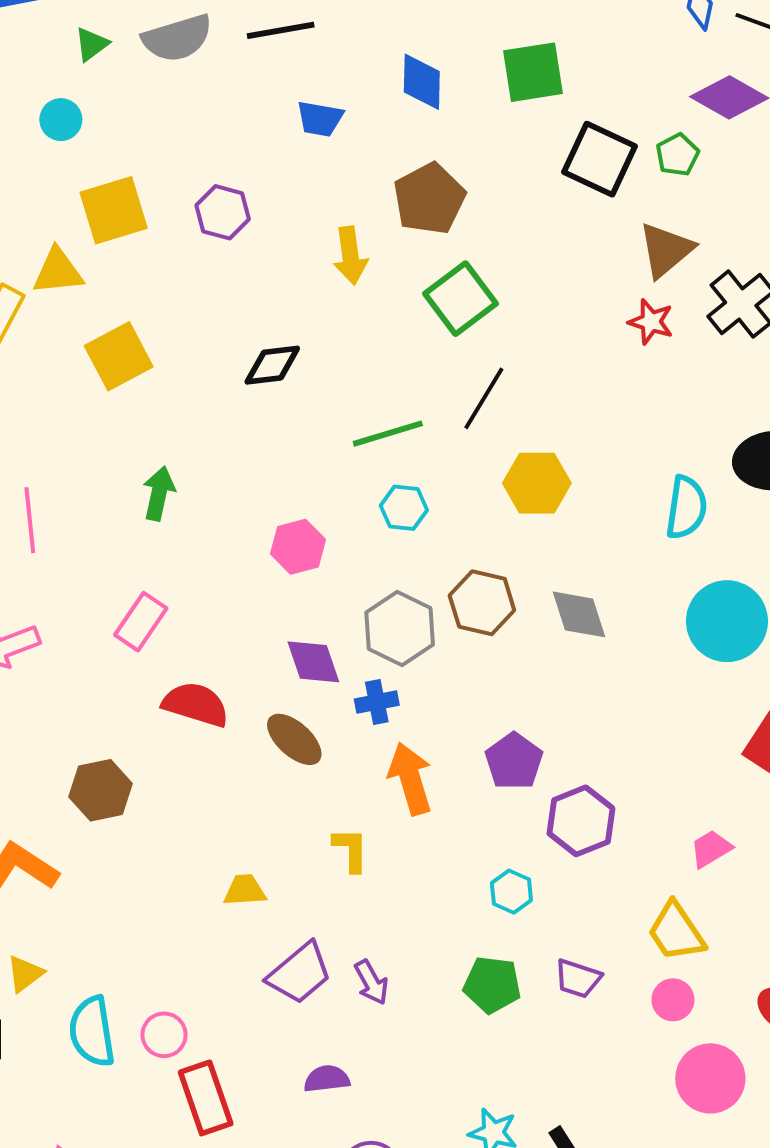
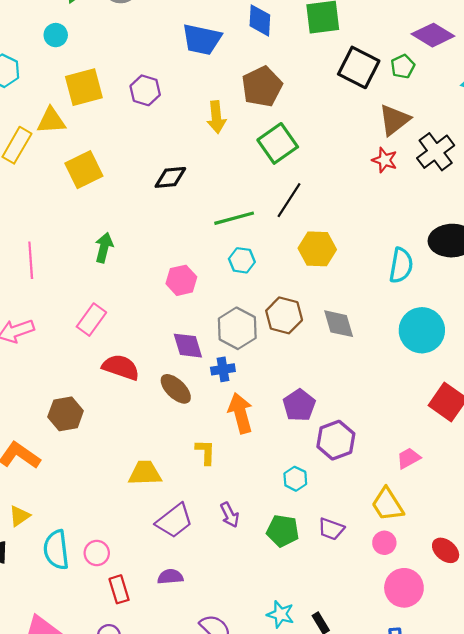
blue trapezoid: (320, 119) -> (202, 39), size x1.5
yellow trapezoid: (245, 890) -> (145, 473), size x1.4
purple arrow: (371, 982) -> (230, 515), moved
purple semicircle: (327, 1079) -> (170, 577), moved
red rectangle: (206, 1098) -> (119, 589), size x0.7

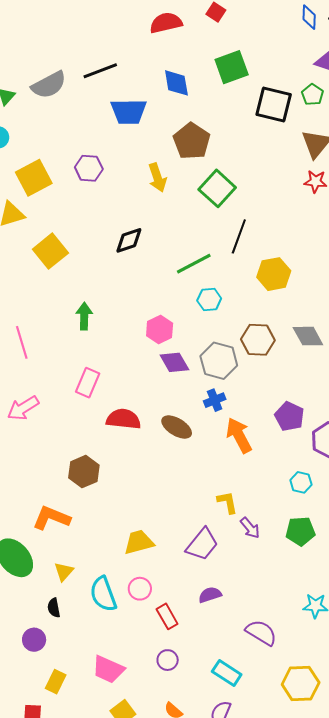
purple diamond: (188, 346) -> (174, 362), moved
yellow L-shape: (205, 452) -> (227, 502), moved
yellow trapezoid: (145, 473) -> (139, 542), moved

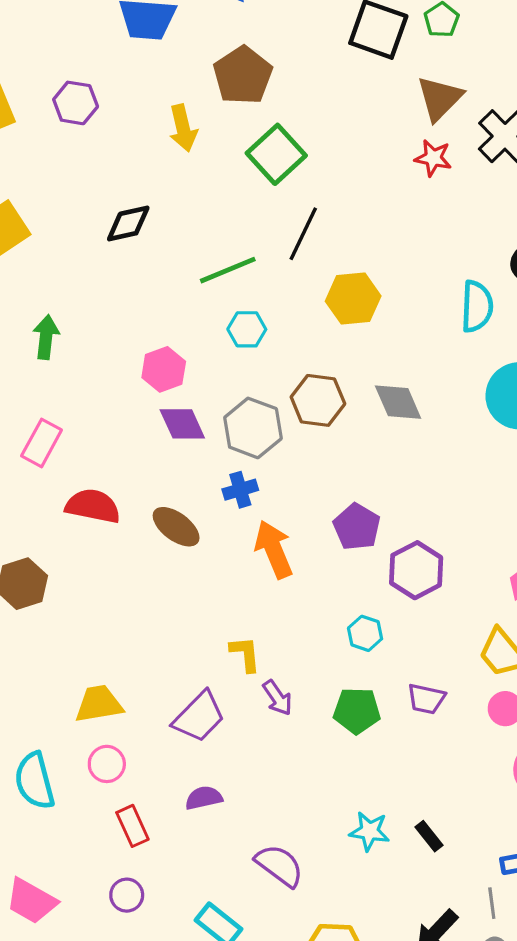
pink circle: (140, 589) -> (107, 764), moved

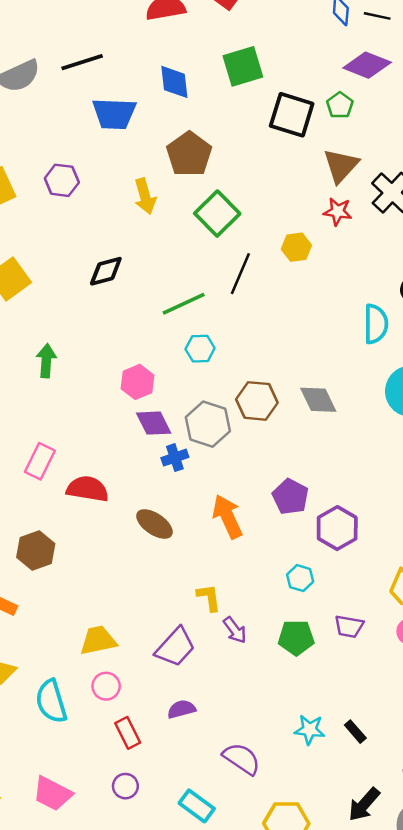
yellow hexagon: (353, 299) -> (296, 247), moved, size x0.7
pink rectangle: (42, 443) -> (40, 461), moved
blue cross: (240, 490) -> (175, 458), moved
brown ellipse: (176, 527) -> (154, 524), moved

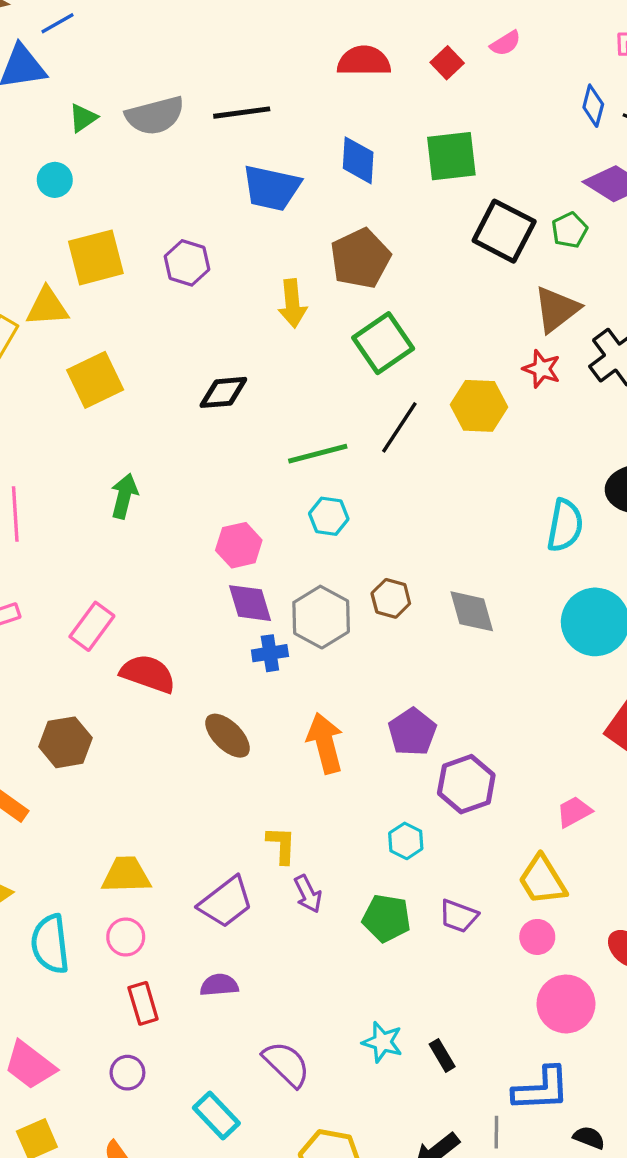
yellow hexagon: (296, 247) -> (479, 406), size x1.4
brown hexagon: (257, 401) -> (391, 598), size x0.7

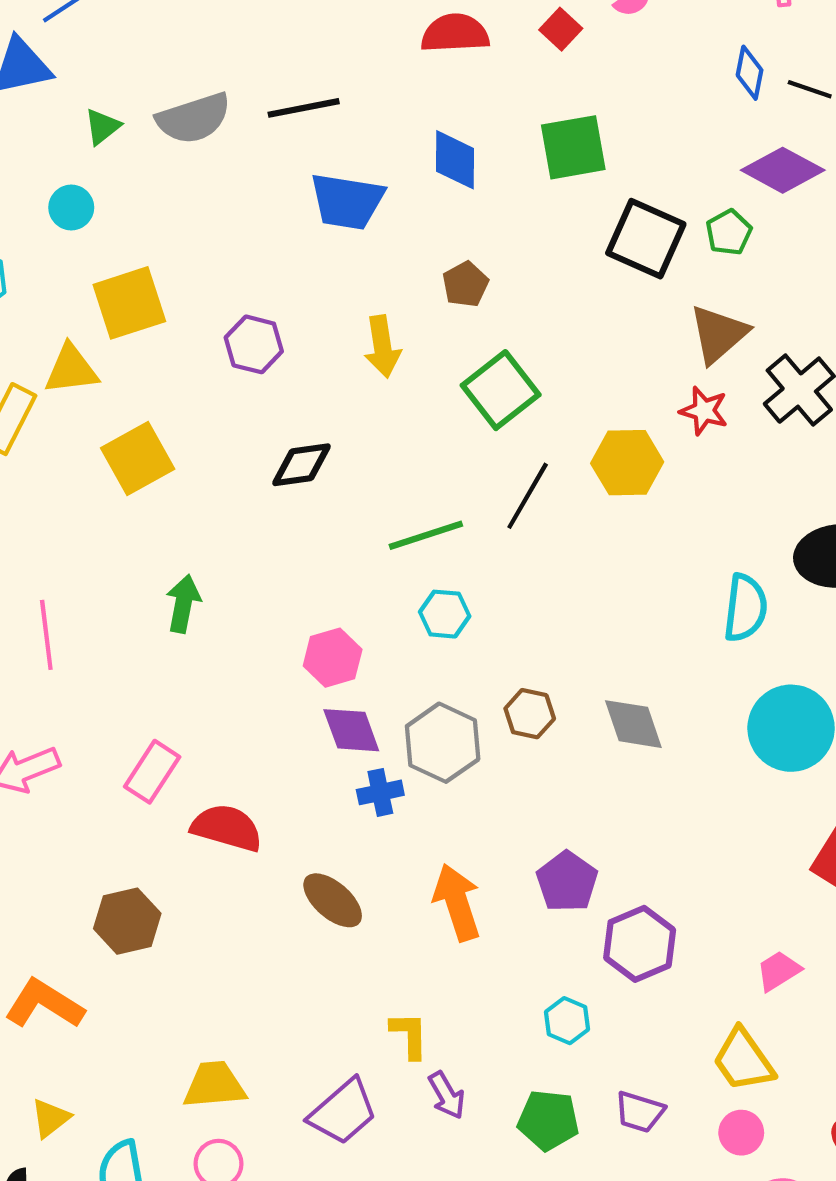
brown pentagon: (360, 258) -> (465, 284), size x0.6
purple hexagon: (187, 263) -> (254, 344), moved

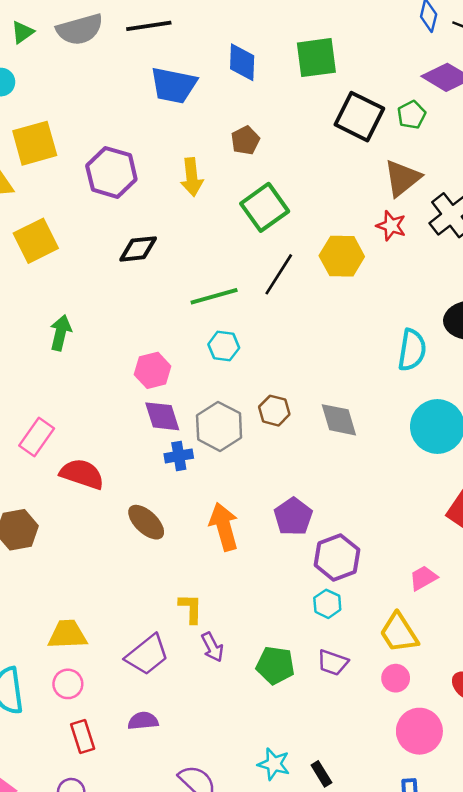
purple hexagon: (254, 344) -> (111, 172), size x1.4
cyan hexagon: (567, 1021) -> (327, 604), moved

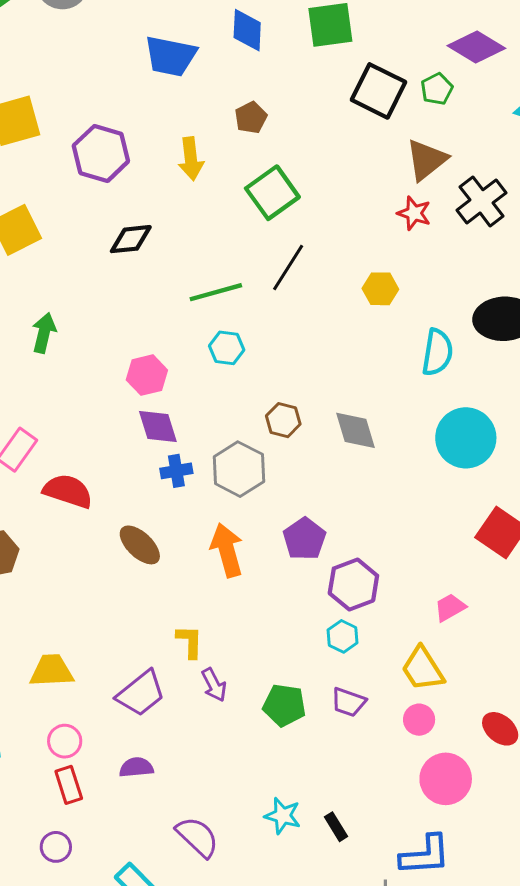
yellow hexagon: (342, 256) -> (380, 289), moved, size x0.7
gray hexagon: (219, 426) -> (239, 469), moved
pink circle: (68, 684) -> (65, 741), moved

